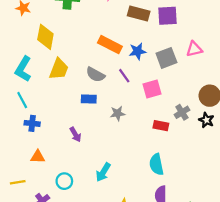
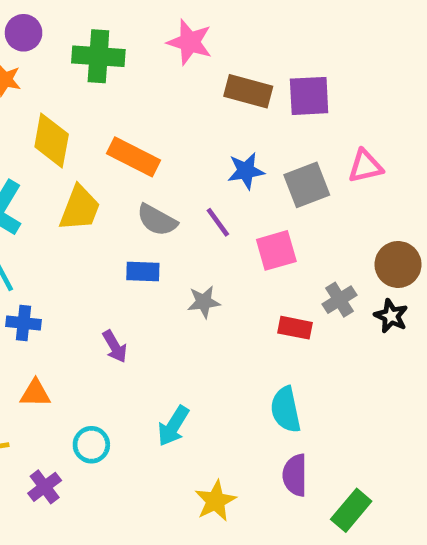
orange rectangle: (110, 45) -> (134, 157), moved

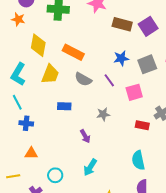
purple square: (309, 96) -> (148, 26), turned -30
blue rectangle: (143, 272) -> (64, 106), moved
purple arrow: (115, 346) -> (85, 136), moved

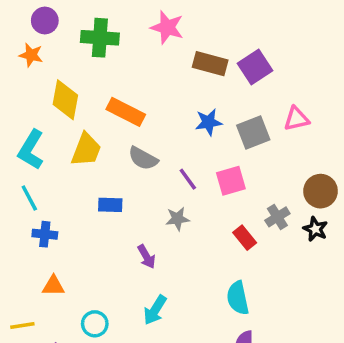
purple line: (109, 80) -> (188, 179), moved
red rectangle: (142, 125) -> (245, 238), turned 40

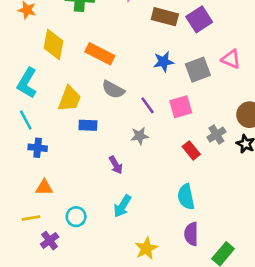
pink triangle: (296, 119) -> (231, 59), turned 36
yellow trapezoid: (86, 150) -> (69, 99), moved
yellow line: (22, 326) -> (31, 218), moved

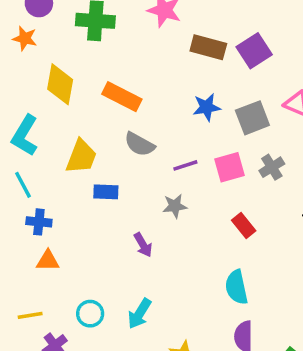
purple line: (148, 105) -> (185, 165), turned -72
gray cross: (216, 135) -> (272, 167), moved
orange triangle: (44, 188) -> (48, 261), moved
cyan arrow: (122, 206) -> (140, 314), moved

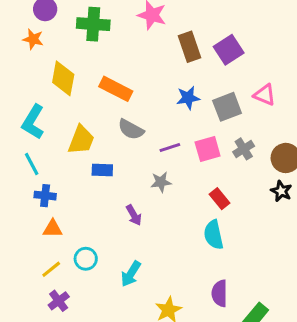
brown rectangle: (208, 47) -> (189, 47), turned 56
cyan semicircle: (237, 287) -> (214, 235), moved
cyan circle: (90, 314) -> (86, 259), moved
yellow line: (30, 315) -> (51, 269), moved, turned -30

